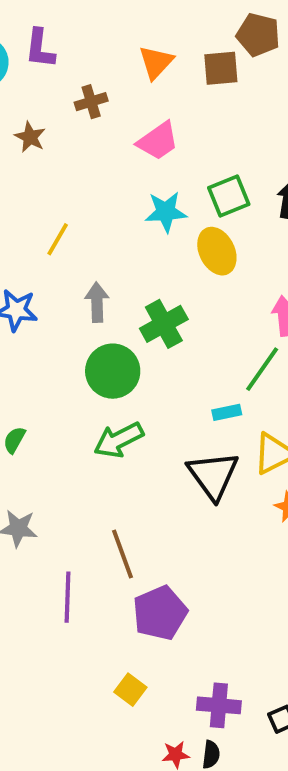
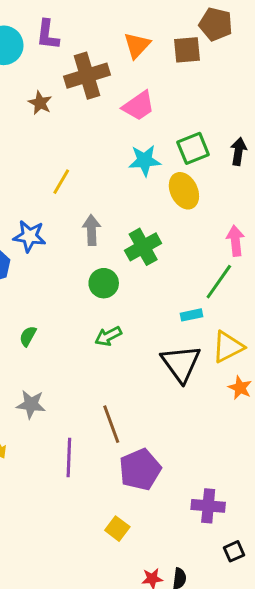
brown cross: (91, 102) -> (87, 76), size x1.8
green circle: (113, 371) -> (104, 283), size x0.7
green arrow: (119, 440) -> (108, 336), size x0.7
purple cross: (219, 705) -> (208, 506), moved

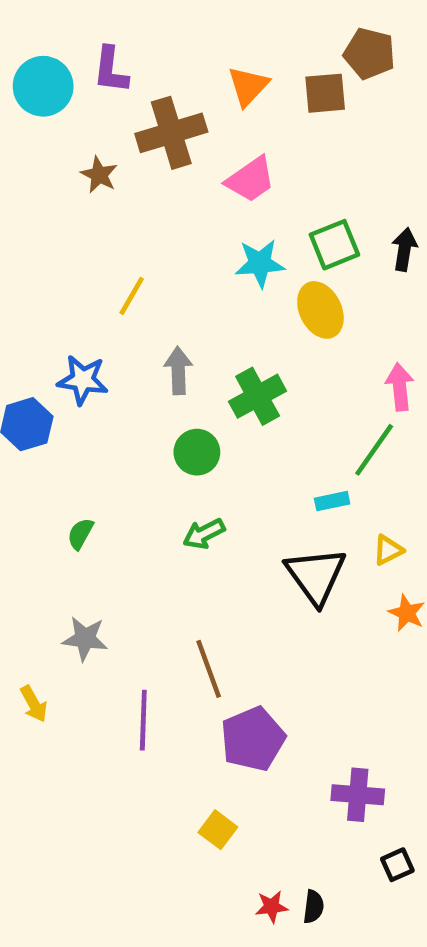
yellow triangle: (228, 347) -> (388, 550), size x0.6

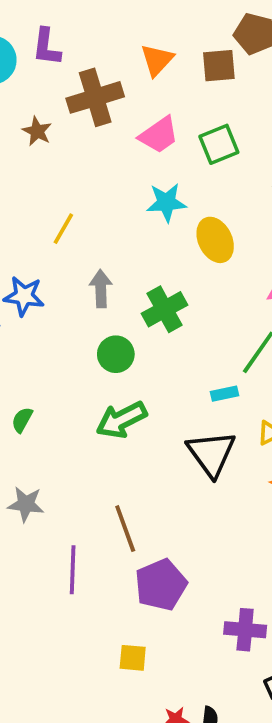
green square: (334, 245) -> (219, 144), moved
green arrow: (204, 534) -> (121, 420), size x1.5
yellow square: (218, 830) -> (133, 658), turned -32

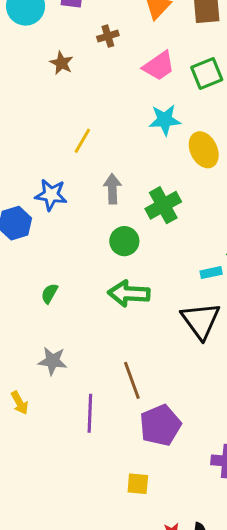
brown cross: (95, 97) -> (108, 36), size x0.5
green arrow: (121, 420) -> (129, 294), turned 30

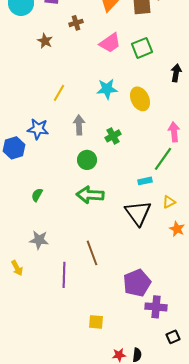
cyan star: (165, 120) -> (107, 89), moved
green cross: (163, 205) -> (113, 136), size x0.7
purple pentagon: (160, 425) -> (137, 283), moved

